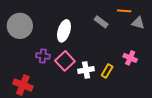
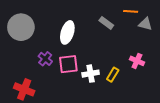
purple cross: (43, 56) -> (45, 59), turned 32
pink square: (65, 61) -> (68, 64), turned 36

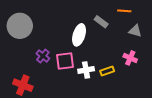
gray triangle: (145, 24) -> (135, 31), moved
white ellipse: (67, 32) -> (79, 35), moved
yellow rectangle: (113, 75) -> (107, 71), turned 40

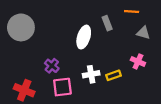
gray rectangle: (101, 22) -> (107, 23), turned 32
purple cross: (43, 56) -> (52, 66), moved
pink square: (65, 61) -> (62, 87), moved

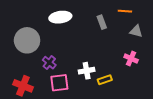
gray circle: (21, 27) -> (27, 40), moved
white ellipse: (84, 37) -> (60, 17), moved, turned 65
yellow rectangle: (113, 75) -> (105, 80), moved

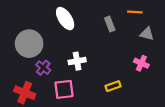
white ellipse: (60, 17) -> (65, 19), turned 65
purple cross: (49, 63) -> (43, 68), moved
white cross: (87, 71) -> (77, 61), moved

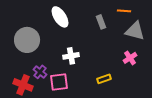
gray triangle: (147, 34) -> (135, 31), size x1.5
pink cross: (141, 63) -> (130, 58), turned 32
purple cross: (43, 68) -> (40, 72), moved

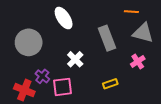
gray rectangle: (101, 22) -> (107, 38), moved, size x1.6
white cross: (71, 56) -> (75, 59), turned -35

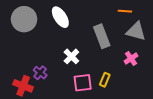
gray circle: (29, 42) -> (24, 19), moved
yellow rectangle: (110, 84) -> (105, 80), turned -48
pink square: (62, 87) -> (83, 83), moved

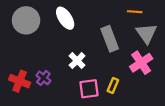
gray triangle: (136, 31) -> (147, 33), turned 40
pink cross: (131, 59) -> (141, 63), size x1.5
red cross: (23, 86) -> (20, 81), moved

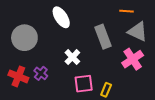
gray circle: (26, 20) -> (24, 38), moved
gray triangle: (147, 33) -> (138, 32), turned -30
yellow rectangle: (113, 85) -> (106, 90), moved

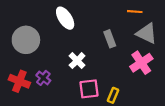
gray rectangle: (103, 37) -> (110, 39), size x0.7

